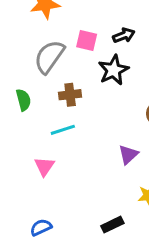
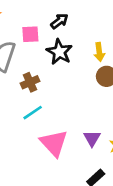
purple triangle: (128, 155) -> (92, 138), moved
pink triangle: (44, 166) -> (54, 143), moved, size x1.6

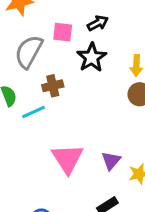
cyan line: (33, 113) -> (34, 112), moved

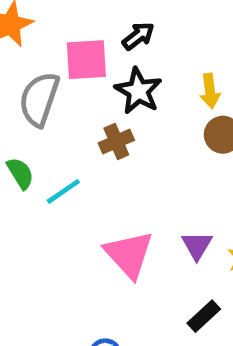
pink square: (63, 32) -> (86, 60), size x1.4
brown cross: (53, 86) -> (116, 142), moved

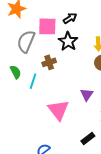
brown cross: (116, 142) -> (49, 62), moved
cyan line: (63, 191) -> (33, 81), turned -42
purple triangle: (197, 245) -> (87, 95), moved

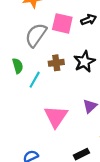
black star: (68, 41) -> (84, 62), moved

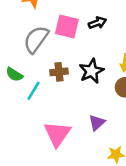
green semicircle: (18, 66) -> (14, 74), turned 136

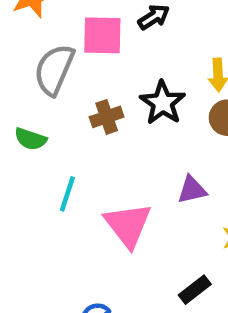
cyan line: (34, 91) -> (67, 194), moved
purple triangle: (97, 123) -> (192, 190), turned 42

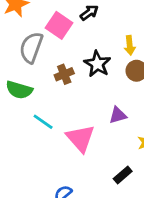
pink square: (102, 35) -> (59, 25), turned 36
green semicircle: (30, 139) -> (19, 90), size x1.4
cyan line: (67, 194) -> (43, 122), turned -70

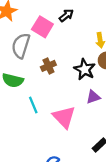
black star: (97, 64) -> (85, 69), moved
cyan line: (43, 122) -> (33, 105), turned 35

